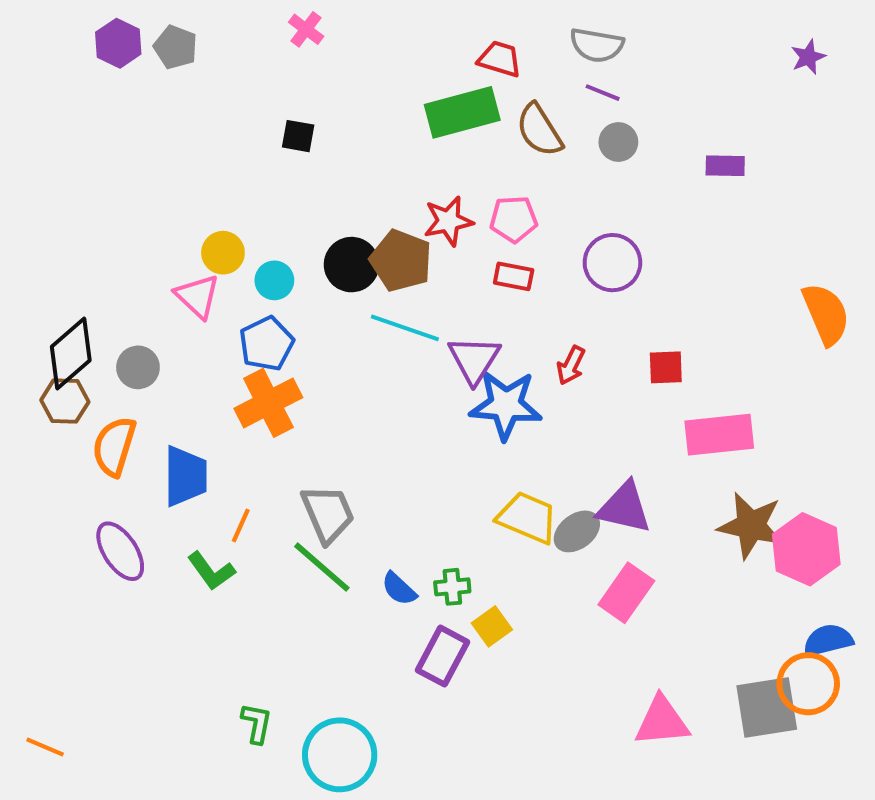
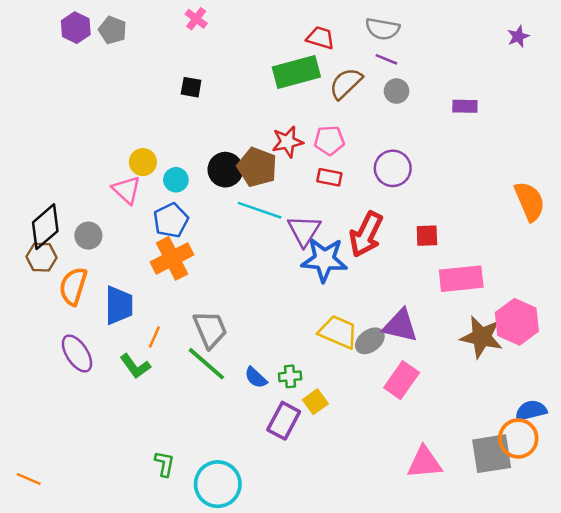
brown semicircle: (539, 130) -> (346, 83), turned 78
red arrow: (571, 365) -> (366, 234), size x1.8
pink hexagon: (806, 549) -> (517, 322), moved

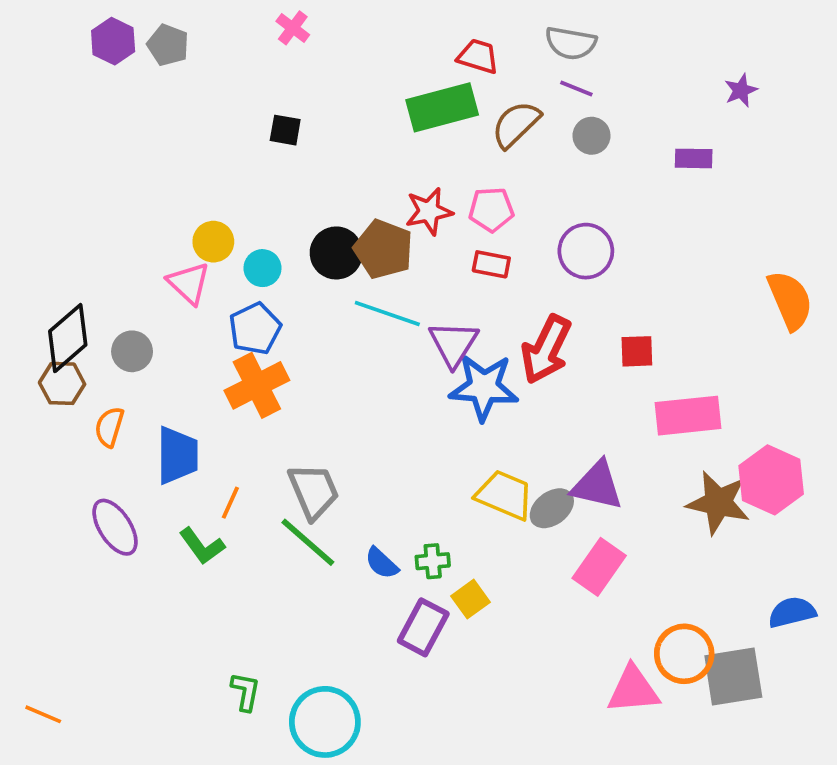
purple star: (518, 37) -> (741, 90), moved
orange semicircle: (73, 286) -> (109, 427), size x0.7
orange circle: (518, 438) -> (684, 654), moved

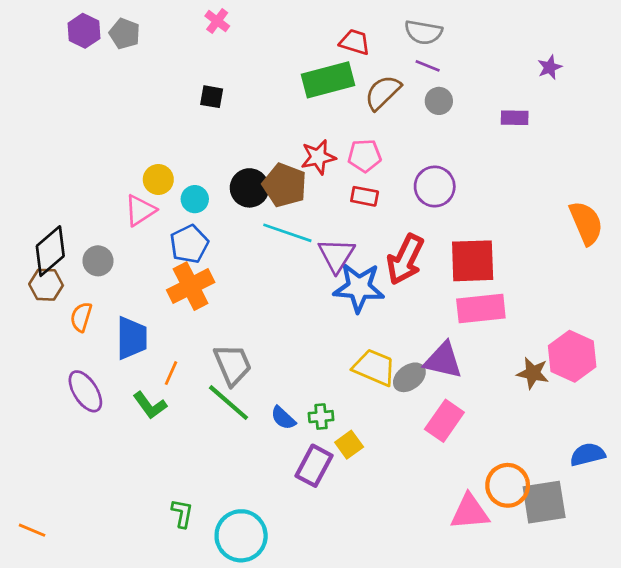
pink triangle: (189, 283) -> (140, 210), turned 44
red square: (637, 351) -> (473, 261), size x1.8
pink rectangle: (688, 416) -> (481, 309), moved
brown star: (718, 503) -> (533, 373), size x0.7

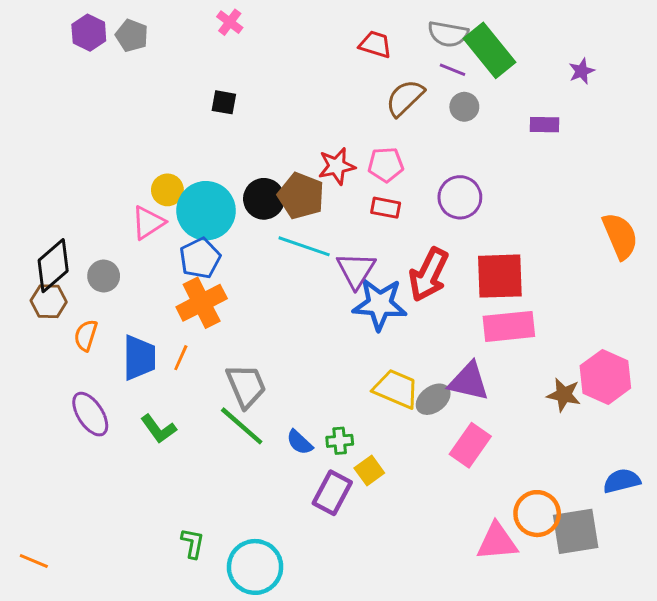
green rectangle: (328, 80) -> (490, 50), moved, turned 66
cyan circle: (195, 199) -> (206, 211), size x2.0
orange line: (171, 373) -> (181, 358), moved

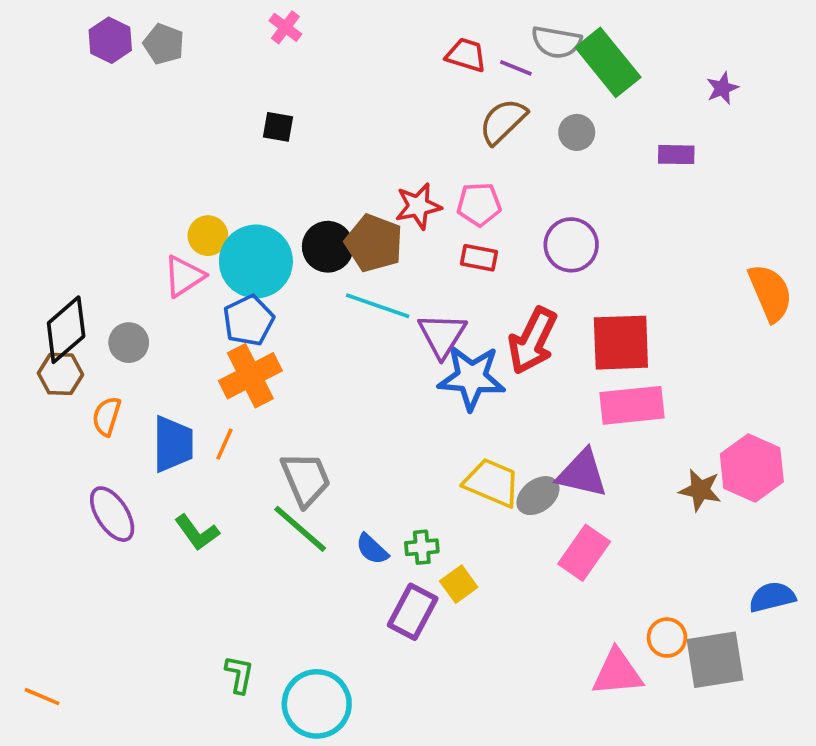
purple line: (452, 70) -> (516, 68), moved
orange circle: (537, 514) -> (667, 638), size x0.7

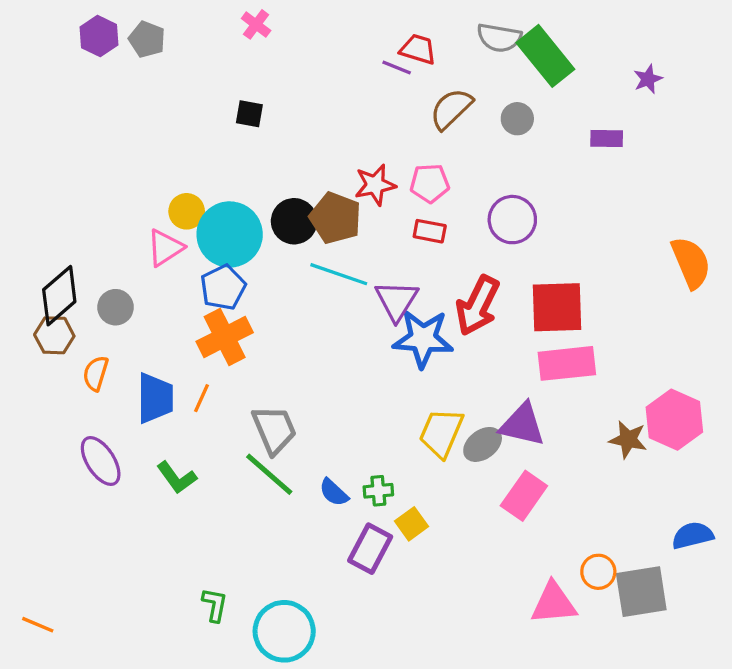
purple line: (516, 68) -> (397, 67), moved
yellow trapezoid: (492, 483) -> (441, 433), turned -90

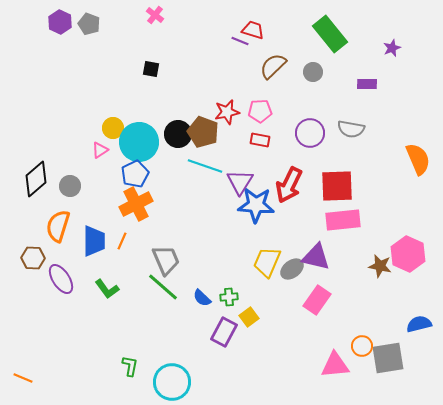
gray semicircle: (499, 38) -> (351, 129), moved
pink triangle: (165, 248) -> (100, 150), size x0.7
brown hexagon: (54, 335) -> (33, 258), moved
orange semicircle: (96, 373) -> (58, 226), size x1.5

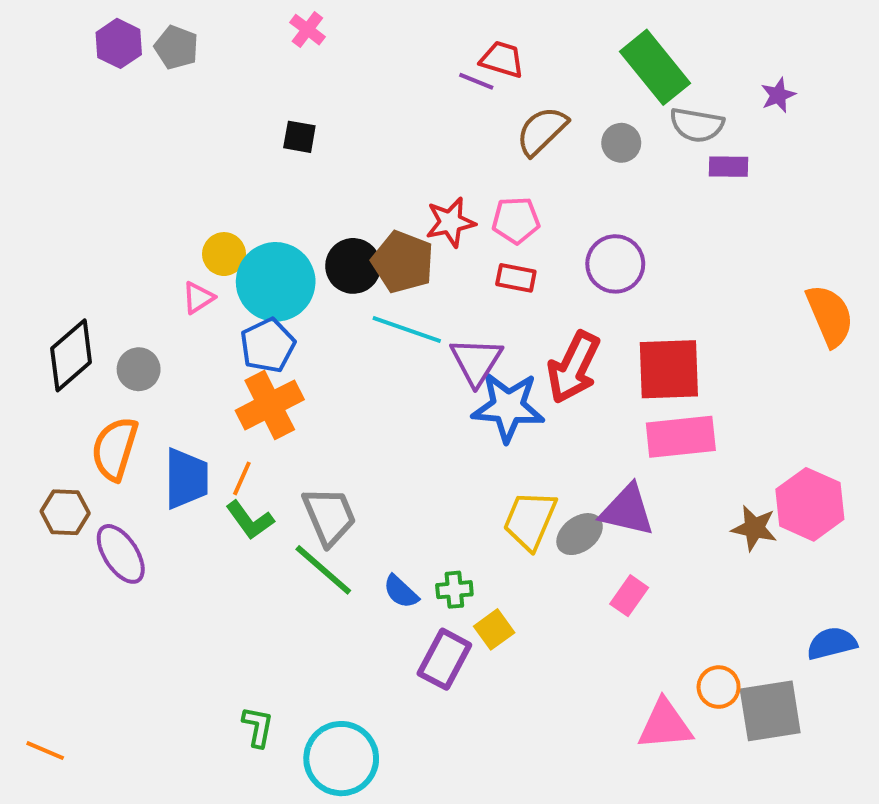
gray semicircle: (351, 129) -> (697, 125), moved
green L-shape: (107, 289) -> (250, 520), moved
pink rectangle: (317, 300) -> (629, 596), size x0.7

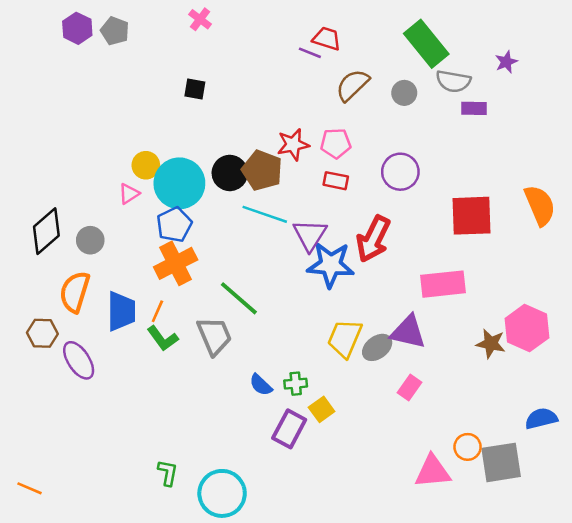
red square: (669, 369) -> (471, 216), moved
green line: (323, 570) -> (239, 298), moved

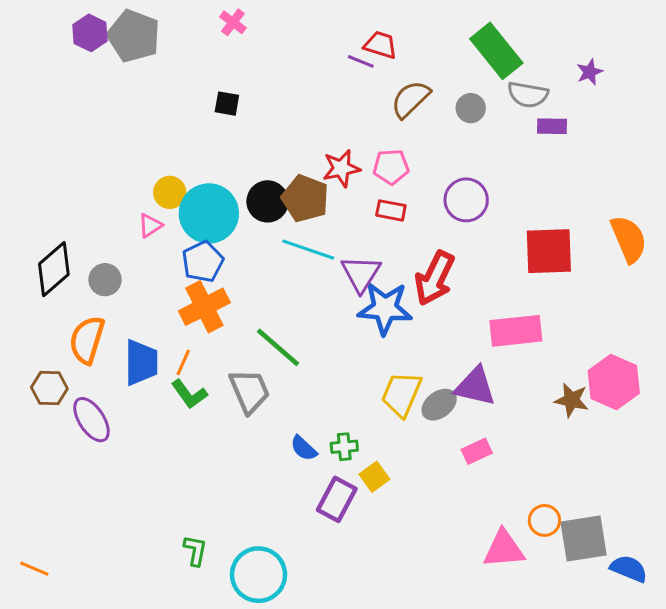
gray pentagon: (115, 31) -> (134, 36), size x1.6
pink rectangle: (409, 387) -> (477, 451), turned 30
blue semicircle: (541, 418) -> (629, 569), moved, turned 36

